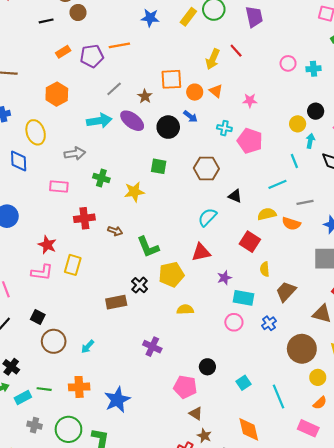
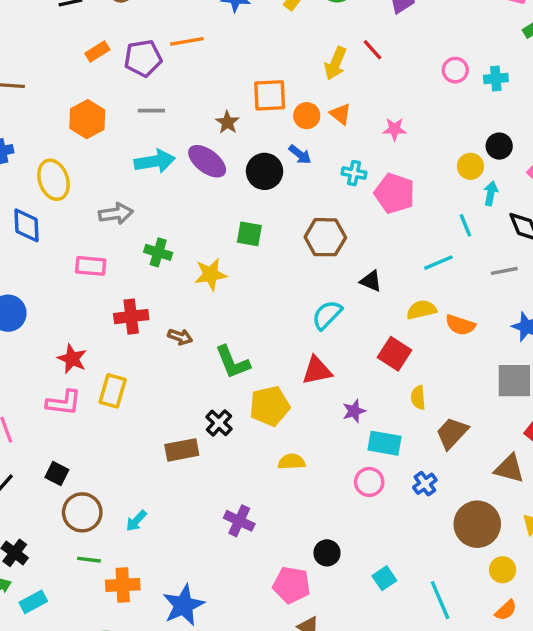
gray line: (114, 89) -> (151, 111), moved, turned 42
gray line: (305, 202) -> (504, 271), moved
green line: (44, 389) -> (89, 560), moved

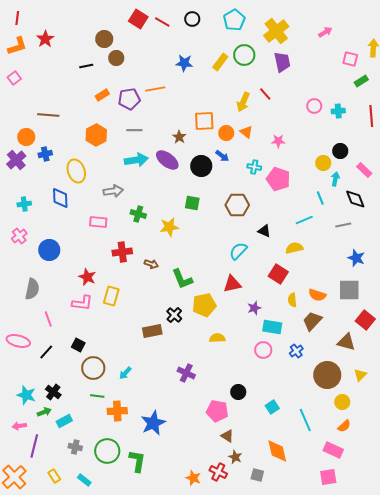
orange semicircle: (460, 325) -> (317, 295), moved

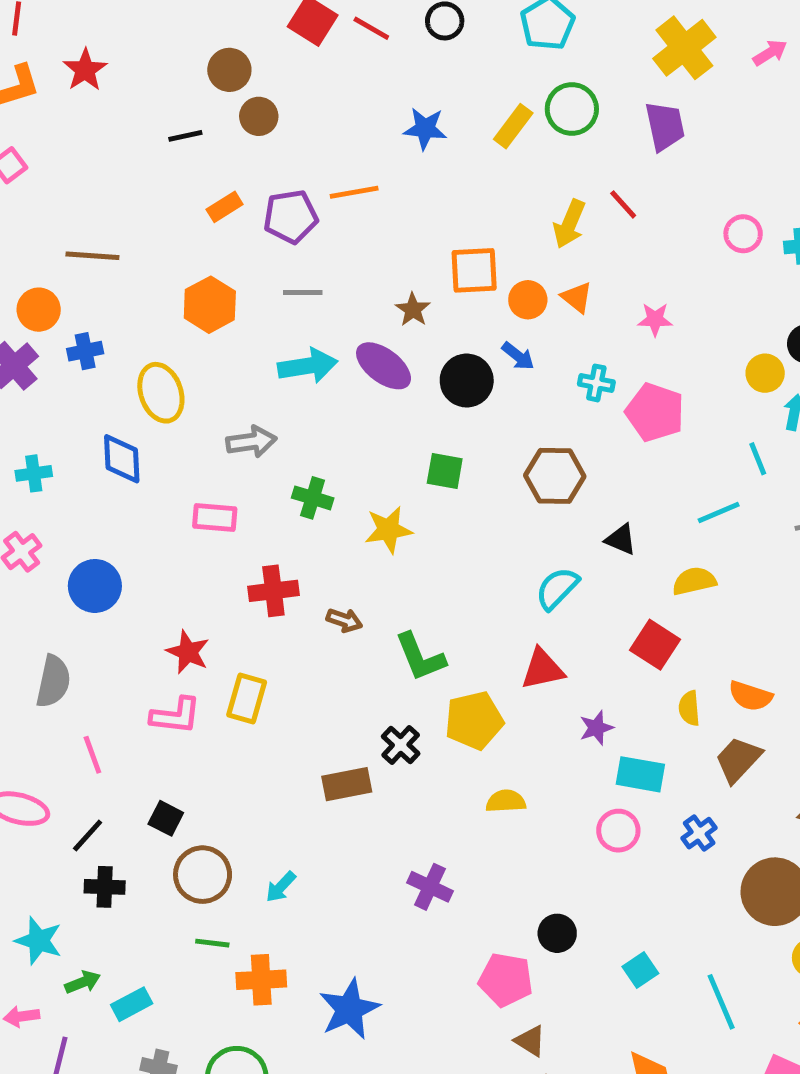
yellow cross: (276, 31) -> (684, 48), moved
black cross: (53, 392) -> (105, 887), moved, turned -35

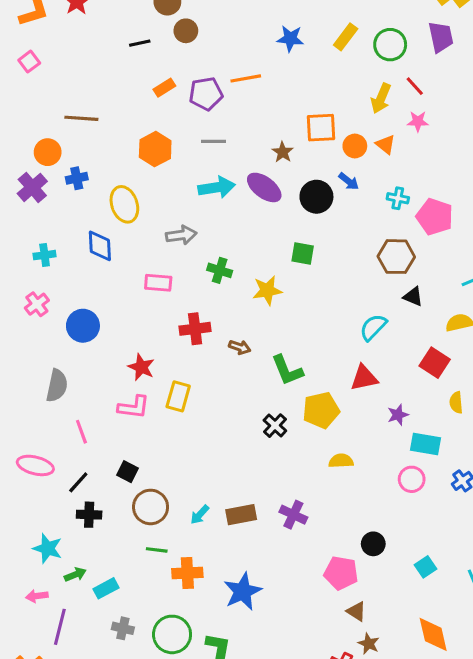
green circle: (572, 109) -> (390, 45), moved
pink star: (655, 319) -> (418, 121), moved
brown hexagon: (555, 476) -> (396, 257), moved
brown rectangle: (347, 784) -> (241, 515), moved

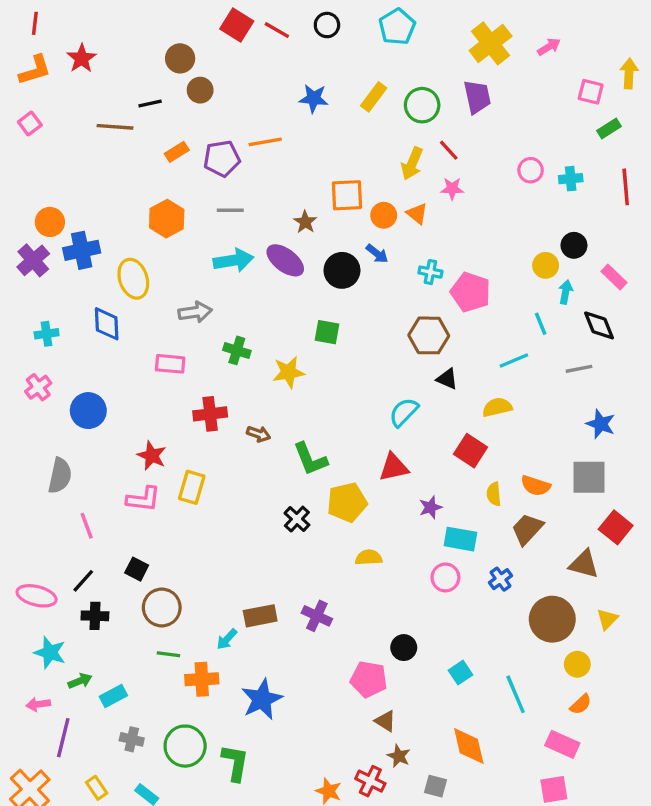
brown line: (81, 118) -> (115, 127), moved
blue cross: (77, 178) -> (82, 250), size x1.5
pink ellipse: (35, 465) -> (37, 596), moved
cyan arrow: (200, 515) -> (227, 639), moved

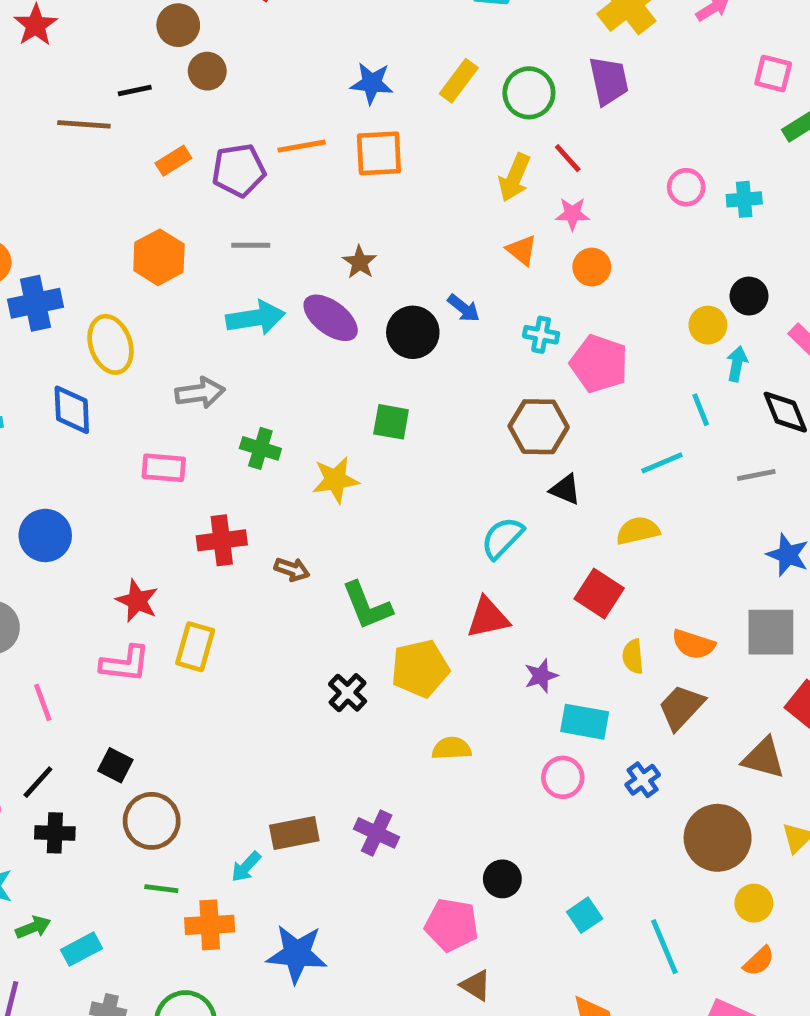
orange square: (347, 195) -> (379, 153), moved
orange circle: (384, 215) -> (592, 267), moved
blue star: (262, 699) -> (297, 954), turned 30

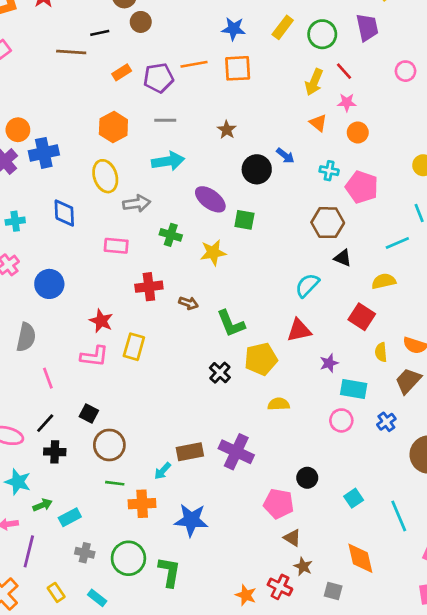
pink circle: (686, 187) -> (405, 71), moved
purple ellipse: (331, 318) -> (210, 199), moved
yellow ellipse: (111, 344) -> (105, 176), moved
purple cross: (377, 833) -> (236, 452), size x1.4

